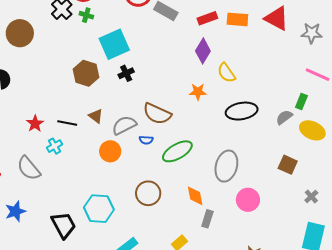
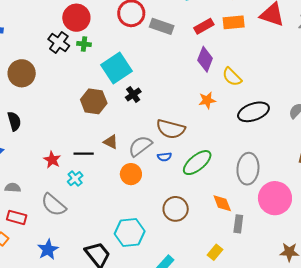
pink circle: (248, 200) -> (275, 198), size x1.4

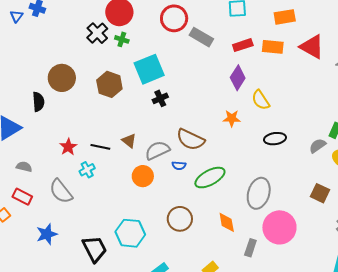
brown circle: (22, 73) -> (62, 78), moved
brown hexagon: (94, 101) -> (109, 84), moved
black ellipse: (253, 112) -> (275, 139), size x0.7
gray rectangle: (238, 224) -> (250, 248), moved

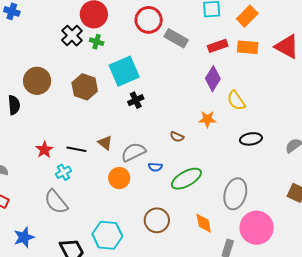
orange rectangle: (285, 17) -> (247, 16), moved, turned -35
brown semicircle: (191, 140) -> (177, 137), moved, size x0.5
gray semicircle: (61, 191) -> (56, 202), moved

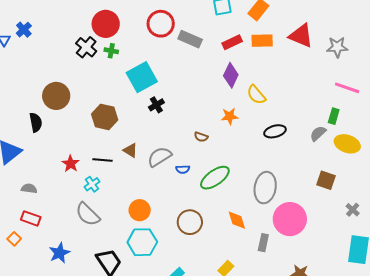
blue cross: (12, 11) -> (24, 30), turned 35
brown hexagon: (85, 87) -> (105, 117), moved
orange circle: (119, 178) -> (140, 210), moved

